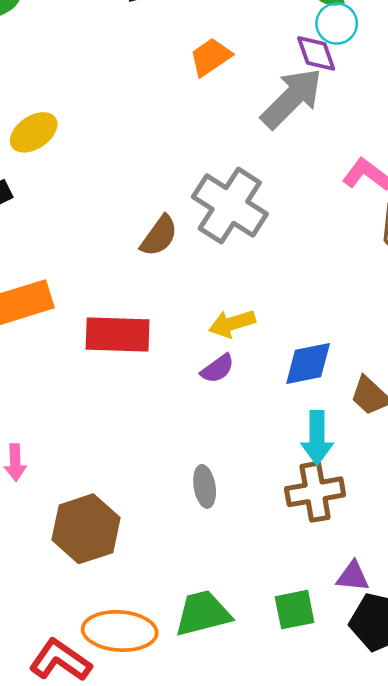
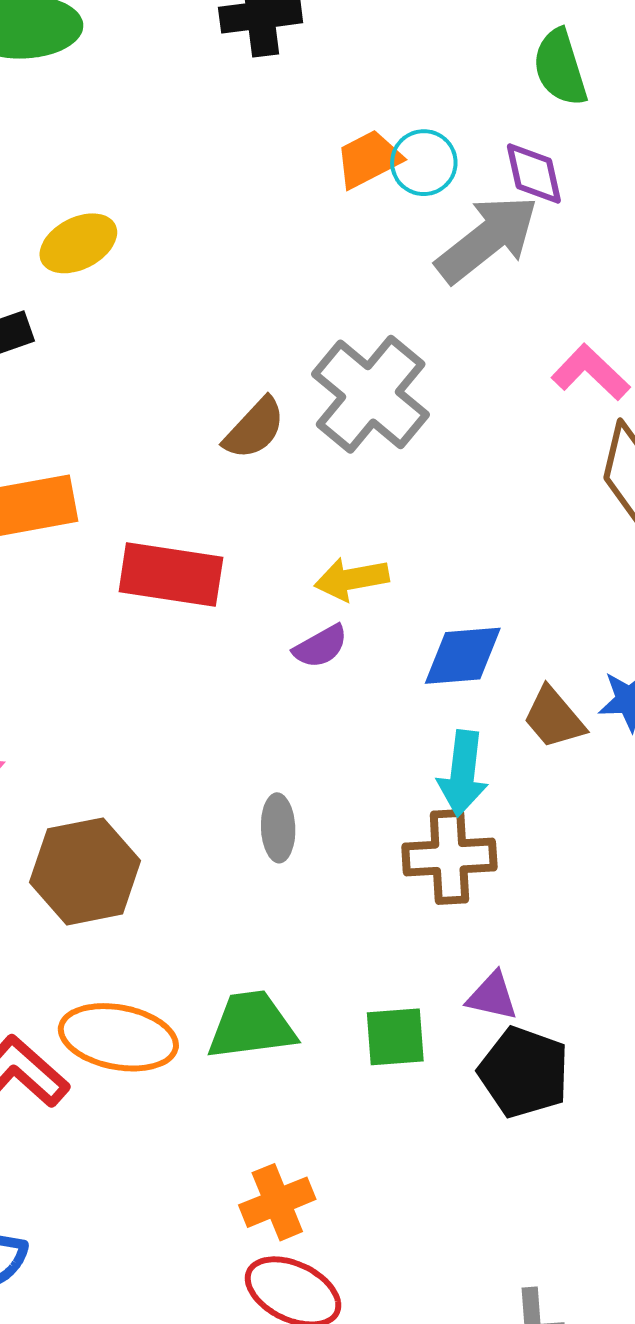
cyan circle: (337, 24) -> (424, 163), moved

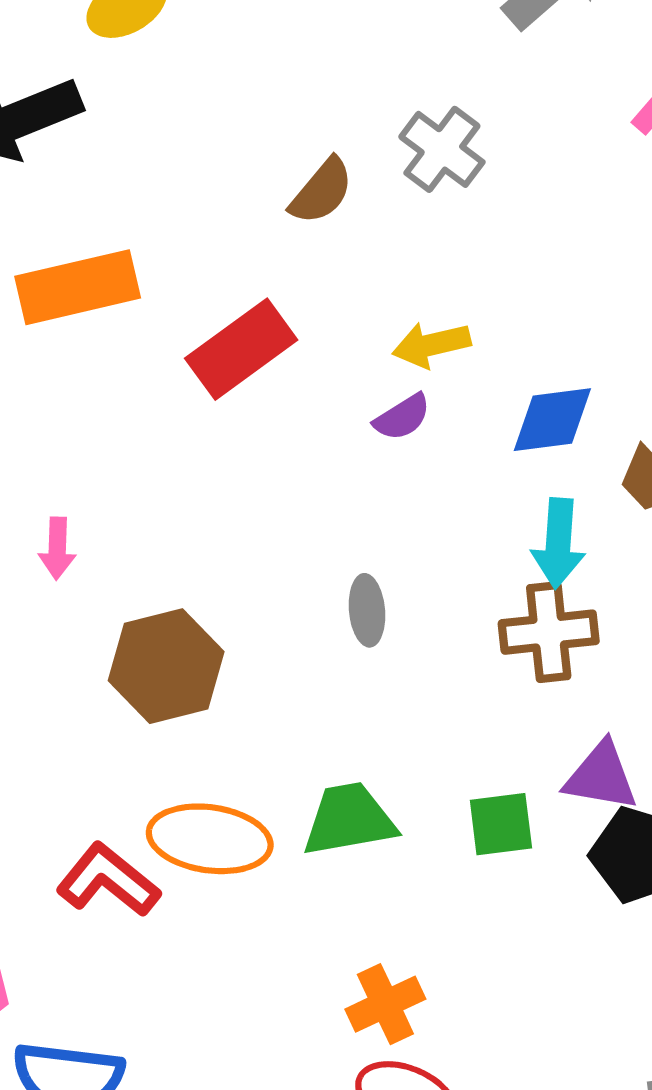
gray cross: (371, 394) -> (442, 149), size x0.7
red rectangle: (171, 574) -> (241, 349), turned -42
purple triangle: (492, 996) -> (601, 776), size x1.4

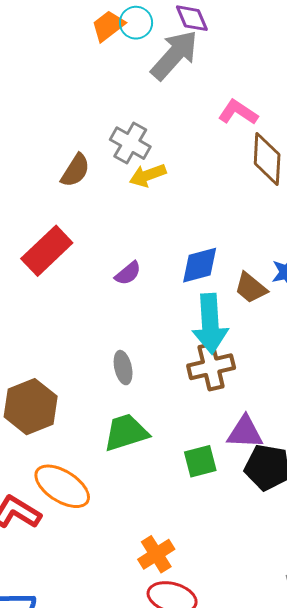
yellow arrow: (431, 345) -> (148, 175), moved
cyan arrow: (558, 543) -> (210, 324), size x1.4
green trapezoid: (349, 819) -> (126, 432), moved
orange ellipse: (210, 839) -> (62, 486), turned 32

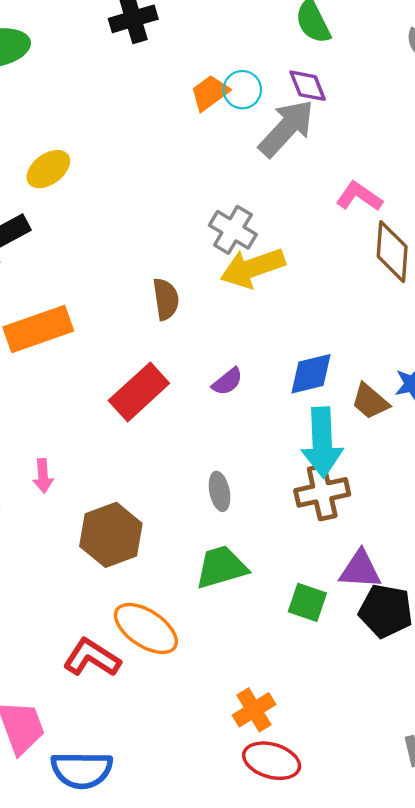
brown semicircle: (75, 170) -> (166, 299), moved, turned -42
yellow arrow: (148, 175) -> (253, 268), size x1.5
red rectangle: (47, 251) -> (139, 392), moved
green square: (200, 461) -> (307, 602), turned 32

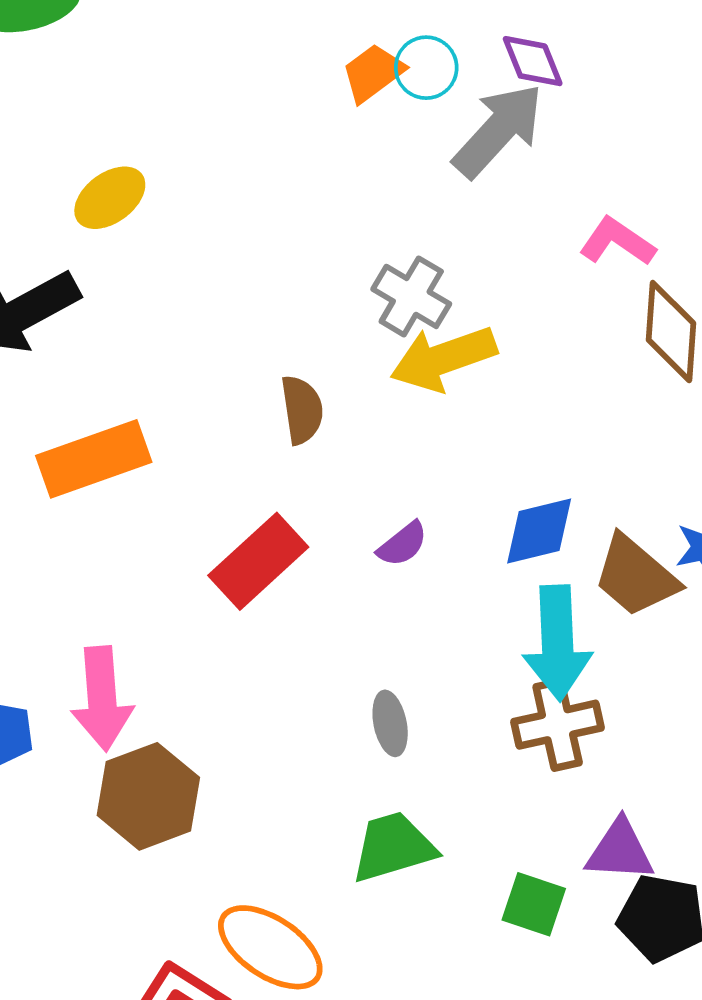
brown trapezoid: (370, 401) -> (636, 576), size x1.4
pink arrow: (43, 476) -> (102, 699), size x1.8
brown hexagon: (111, 535) -> (148, 796), moved

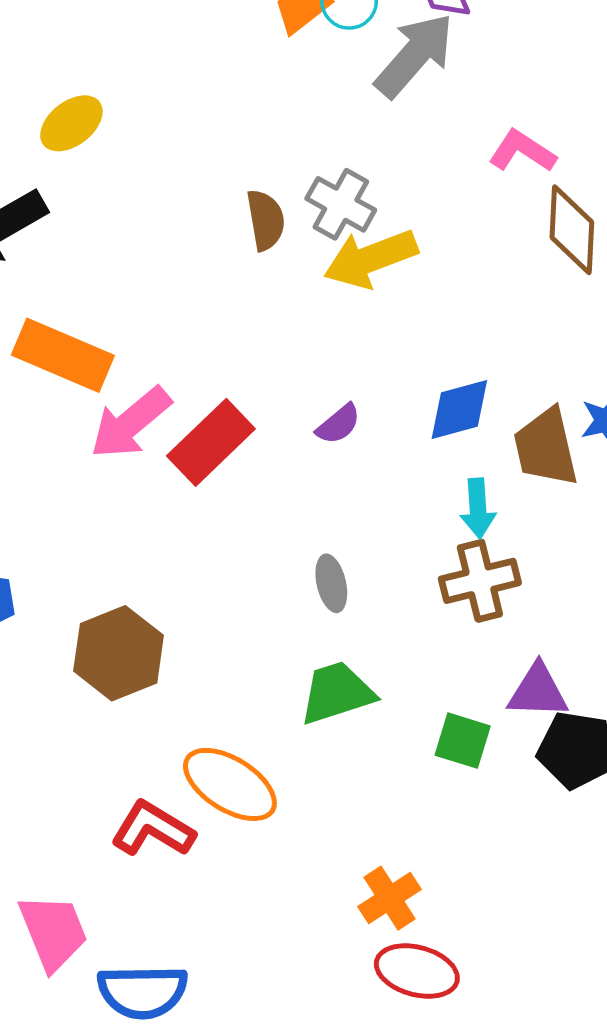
brown semicircle: (302, 410) -> (266, 220), moved
orange rectangle: (94, 459) -> (63, 355), turned 44
brown trapezoid: (636, 576) -> (546, 447), turned 38
cyan arrow: (557, 643) -> (478, 508), size x0.6
pink arrow: (102, 699) -> (131, 423), moved, turned 56

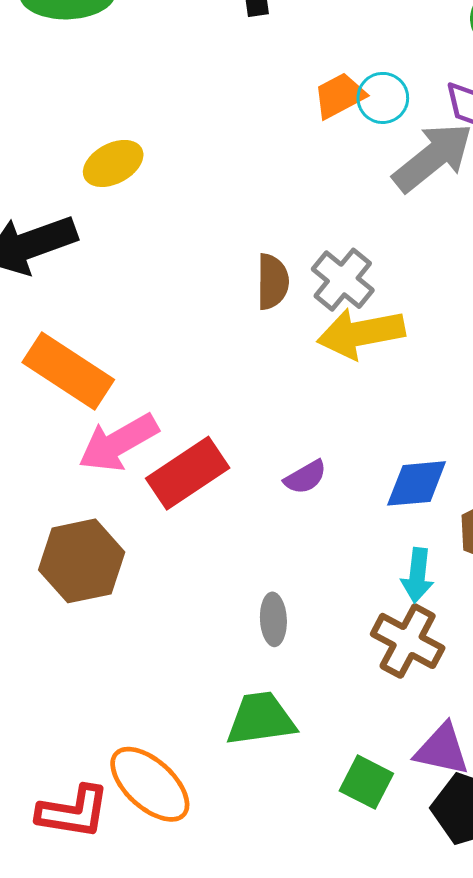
brown cross: (480, 581) -> (408, 641), turned 32
brown hexagon: (119, 653) -> (82, 561), moved
red L-shape: (153, 829) -> (73, 812), turned 148

